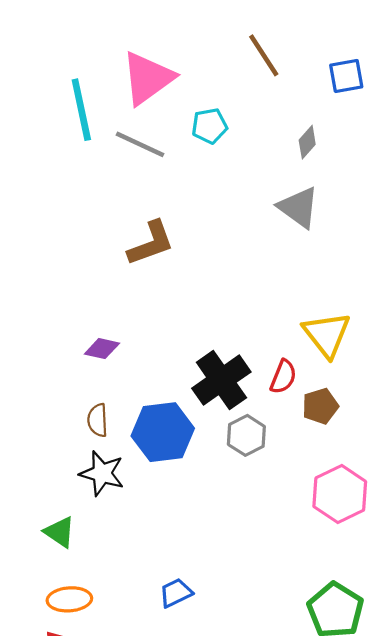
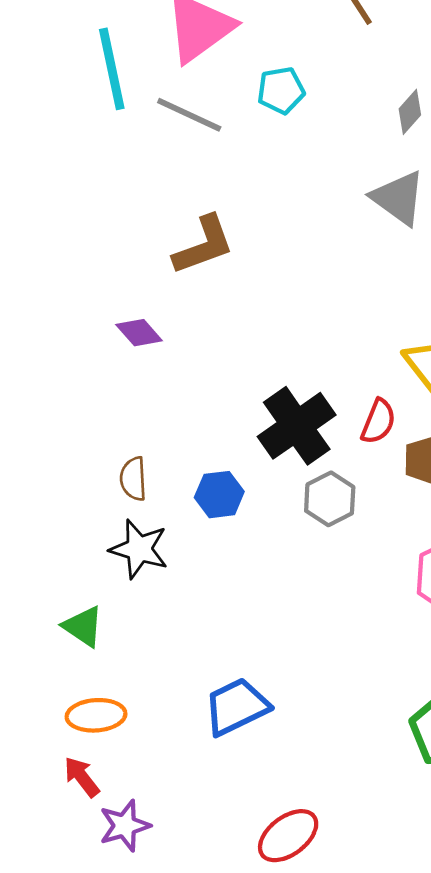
purple diamond: (102, 349) -> (139, 333), moved, turned 36
blue hexagon: (163, 432) -> (219, 495), size x0.6
blue trapezoid: (176, 593) -> (236, 707), size x1.5

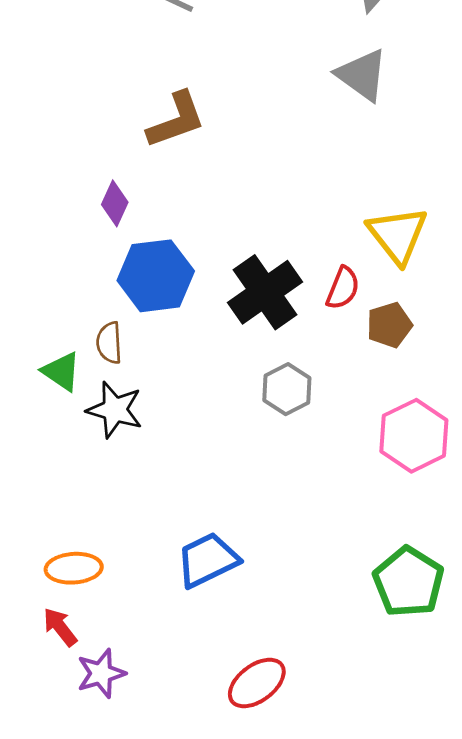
purple diamond: (139, 333) -> (115, 203), turned 66
blue hexagon: (219, 495) -> (156, 276), moved, size x1.6
gray hexagon: (330, 499) -> (287, 389), moved
green triangle: (83, 626) -> (61, 371), moved

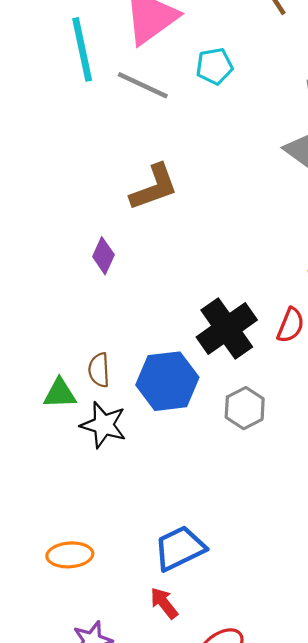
blue hexagon: (156, 276) -> (167, 381), moved
green triangle: (61, 371) -> (60, 394), turned -36
red arrow: (60, 627) -> (164, 603), moved

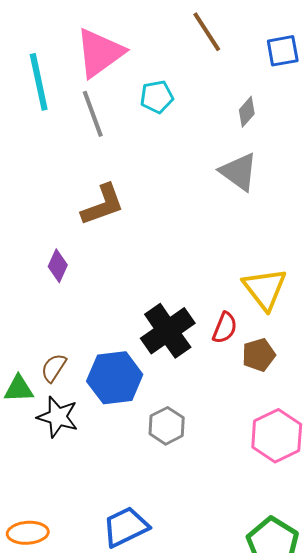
gray line: (143, 85) -> (93, 114), turned 45
brown semicircle: (99, 370) -> (54, 368), turned 36
gray hexagon: (245, 408) -> (167, 426), moved

